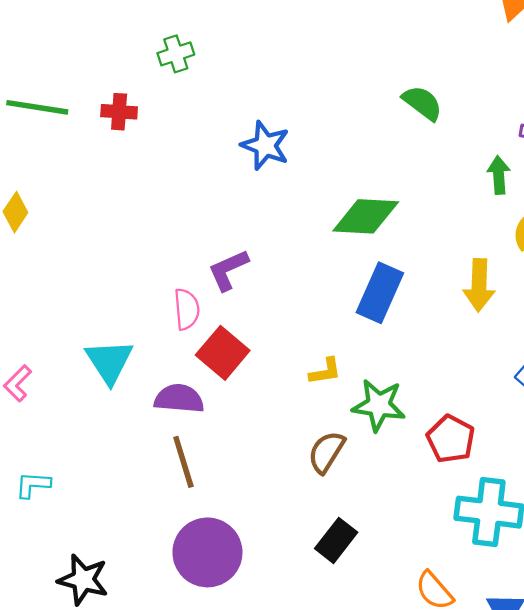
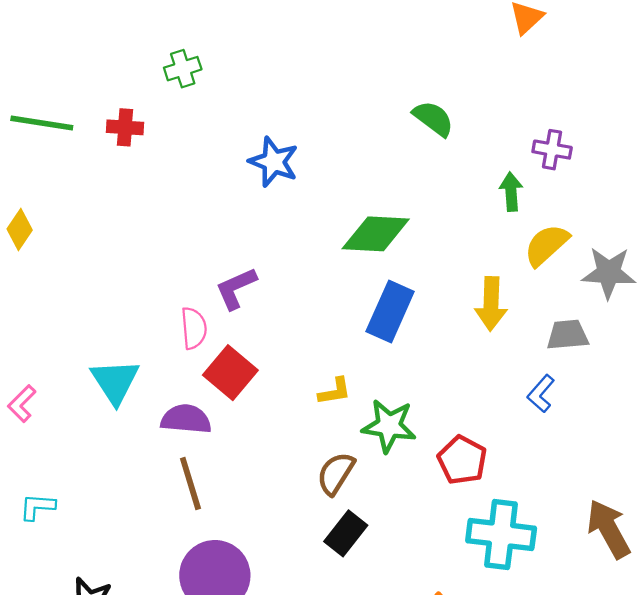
black rectangle: (336, 540) -> (346, 533), moved

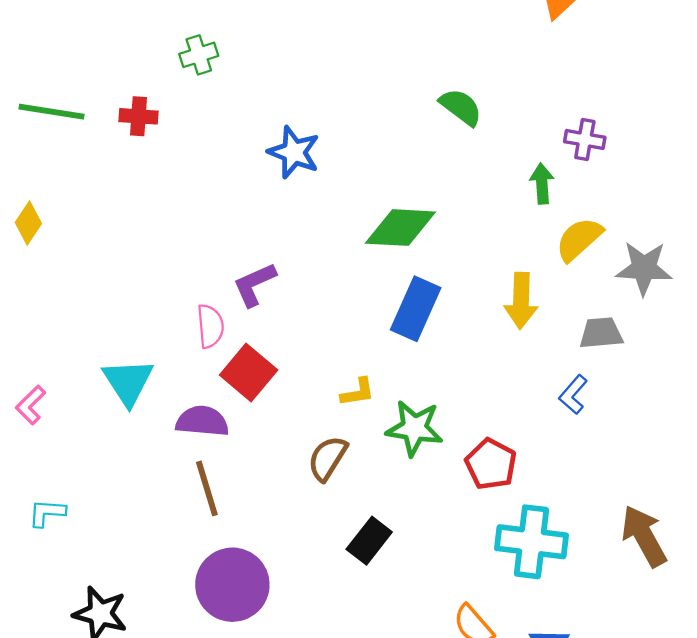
brown semicircle: (336, 473) -> (327, 458), moved

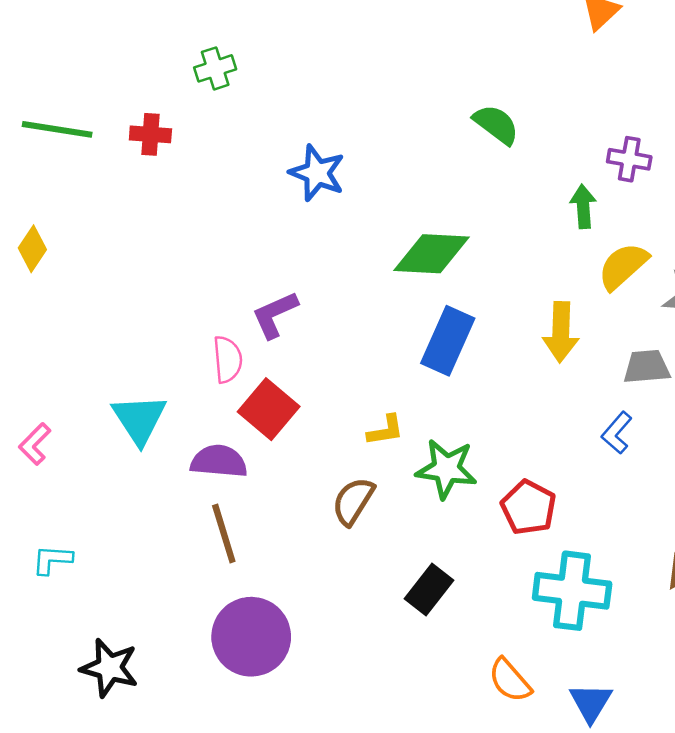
black rectangle: (369, 541) -> (429, 589), moved

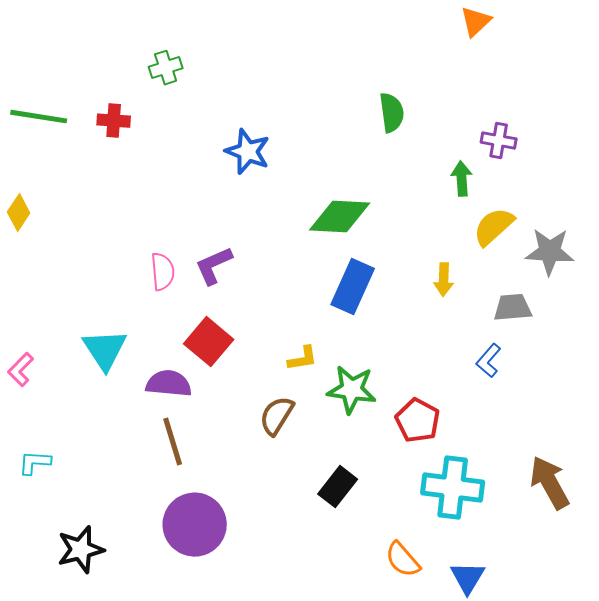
green semicircle: (496, 124) -> (392, 113), turned 45
yellow arrow: (561, 332) -> (444, 280), size x0.7
pink semicircle: (228, 359) -> (163, 272), moved
black star: (109, 668) -> (81, 550), turned -30

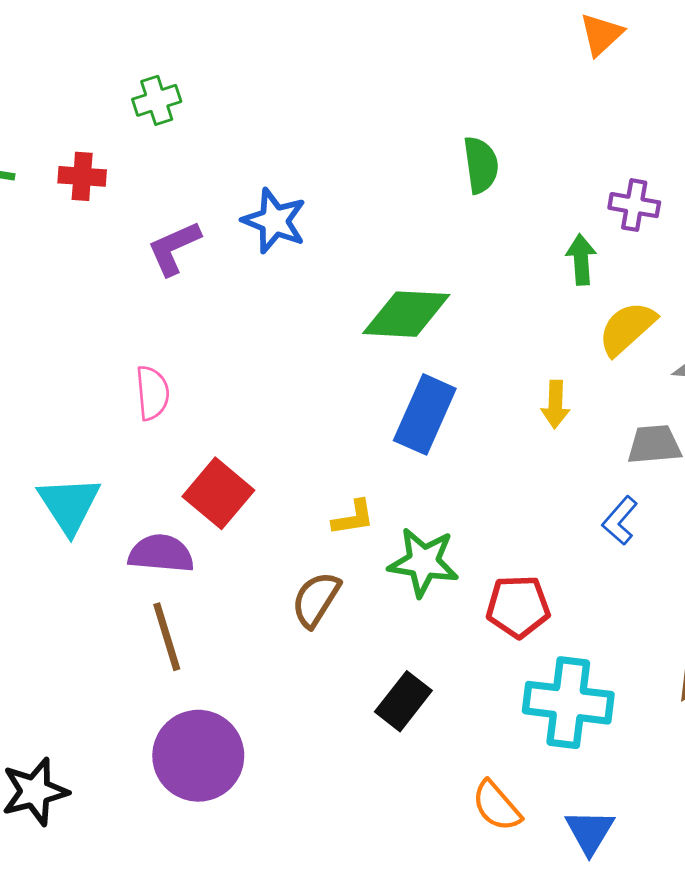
purple L-shape: (214, 266) -> (174, 248), moved
red pentagon: (418, 421) -> (518, 607), turned -30

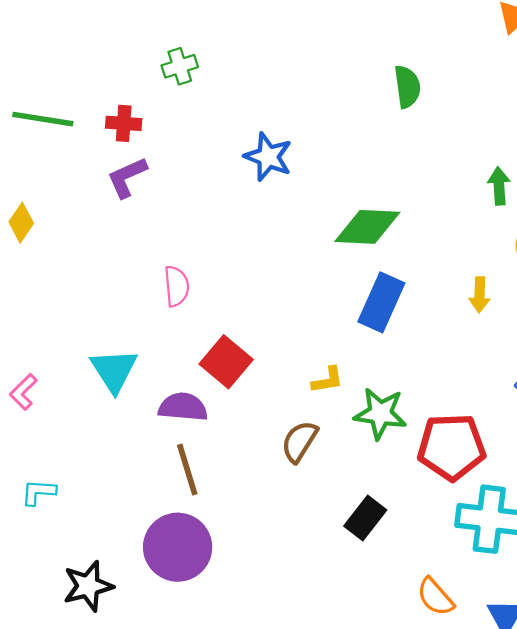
green semicircle: (481, 165) -> (407, 87), moved
purple L-shape: (174, 248) -> (127, 177), moved
red pentagon: (518, 607) -> (452, 447), size x1.4
purple circle: (198, 756) -> (178, 547), moved

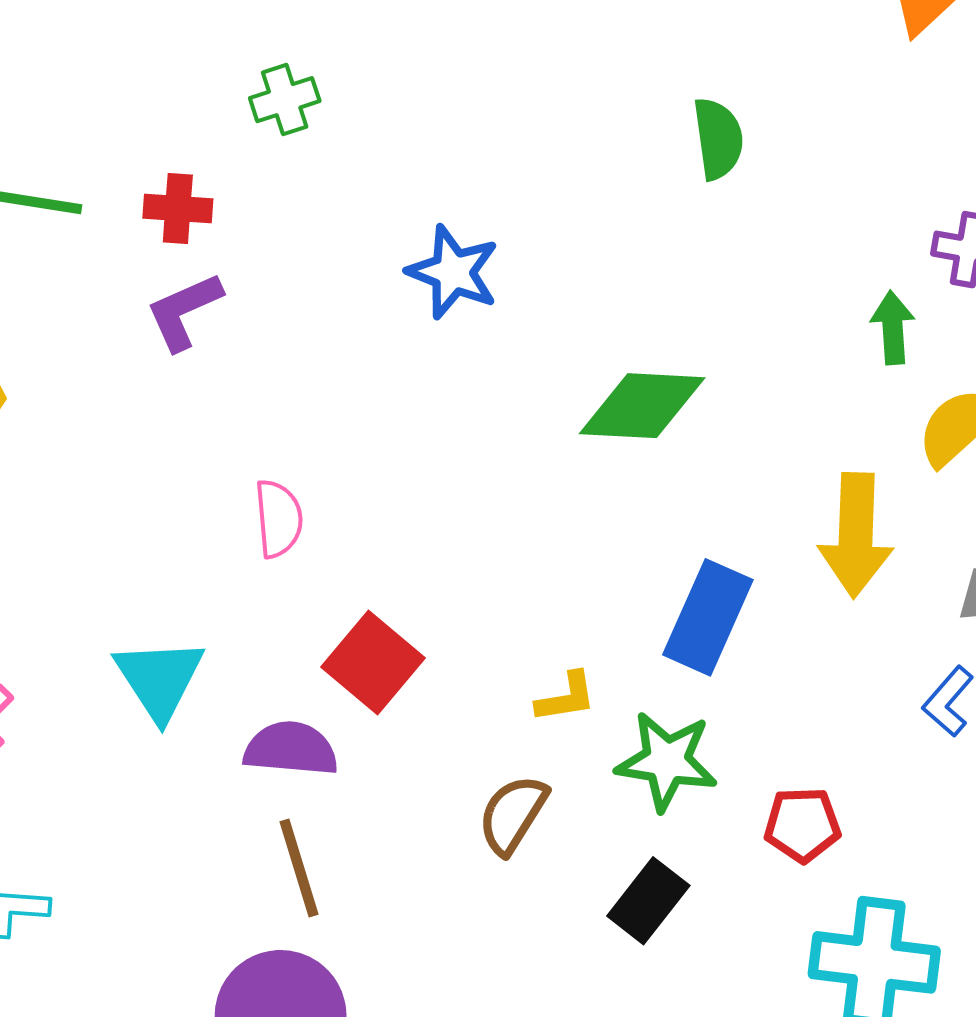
yellow arrow: (480, 295) -> (856, 535), size x1.8
blue rectangle: (381, 302) -> (708, 617), moved
red pentagon: (452, 447) -> (802, 825), size x0.6
black rectangle: (365, 518) -> (648, 901), moved

